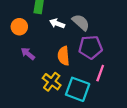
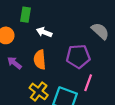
gray semicircle: (81, 22) -> (100, 31), moved
orange semicircle: (64, 56) -> (40, 60), moved

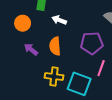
yellow cross: (39, 91) -> (54, 77), turned -30

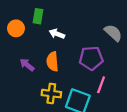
orange circle: (23, 23) -> (16, 28), moved

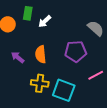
white arrow: (57, 34) -> (45, 21), moved, turned -64
pink line: (101, 85) -> (96, 75), moved, turned 42

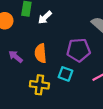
cyan square: (64, 90) -> (65, 74), moved, size x0.6

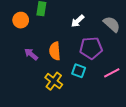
white arrow: (45, 17) -> (78, 21), moved
yellow cross: (39, 85) -> (54, 81), turned 30

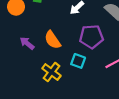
orange semicircle: (55, 51) -> (53, 40), turned -30

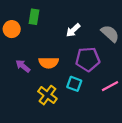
orange semicircle: (53, 40) -> (49, 63), turned -54

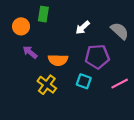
purple arrow: (23, 66) -> (30, 52), moved
yellow cross: (47, 95) -> (47, 85), moved

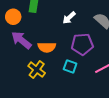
purple arrow: (30, 52) -> (21, 40), size x1.5

